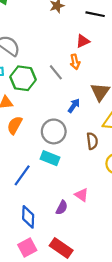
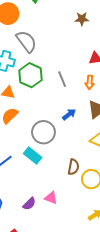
orange arrow: (75, 62) -> (90, 82), moved
brown semicircle: (92, 141) -> (73, 167), moved
pink triangle: (82, 195) -> (51, 198), turned -32

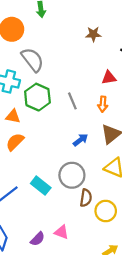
gray circle: (43, 132) -> (72, 175), moved

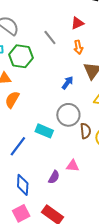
gray line: (72, 101) -> (50, 38), moved

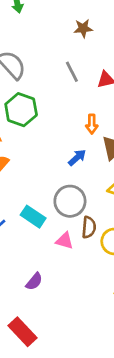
gray line: (50, 38) -> (72, 72), moved
orange arrow: (78, 47) -> (92, 124), moved
pink triangle: (73, 166) -> (65, 241), moved

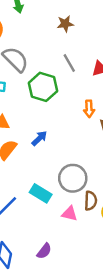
brown star: (83, 28) -> (65, 24), moved
green hexagon: (21, 110) -> (43, 87), moved
blue arrow: (77, 158) -> (39, 138), moved

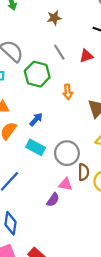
orange arrow: (89, 109) -> (68, 92), moved
cyan rectangle: (41, 193) -> (36, 147), moved
purple semicircle: (44, 251) -> (53, 200), moved

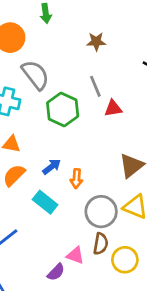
red triangle: (86, 56) -> (113, 108), moved
orange arrow: (68, 92) -> (76, 179), moved
gray circle: (67, 153) -> (101, 212), moved

